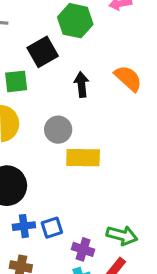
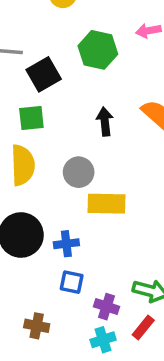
black square: (43, 52) -> (44, 74), moved
blue cross: (24, 226) -> (66, 244), moved
blue square: (52, 228) -> (72, 282), turned 30

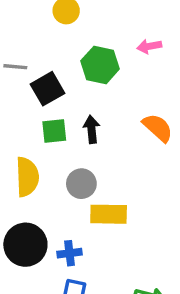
green square: (31, 118) -> (54, 131), moved
black arrow: (105, 122) -> (92, 129), moved

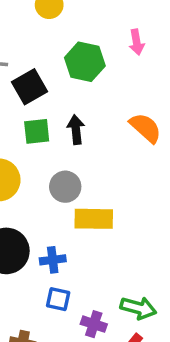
pink arrow: (149, 46) -> (137, 42), turned -90

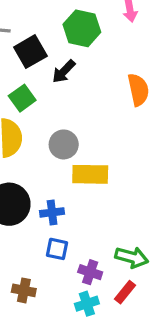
orange semicircle: (146, 128) -> (138, 90), turned 36
black arrow: (76, 130) -> (64, 71), moved, turned -130
green square: (37, 131) -> (22, 98), moved, turned -30

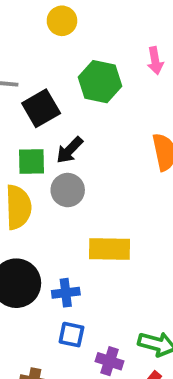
black arrow: (64, 71) -> (70, 150), moved
green square: (22, 98) -> (32, 162), turned 35
gray circle: (64, 144) -> (68, 190), moved

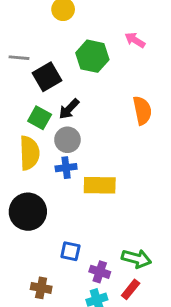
pink arrow: (155, 61) -> (135, 40), turned 132
green square: (32, 162) -> (40, 118), turned 30
blue cross: (66, 293) -> (66, 168), moved

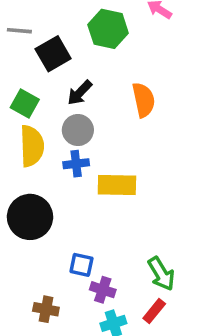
orange semicircle: (142, 110) -> (144, 100), moved
green square: (40, 118) -> (25, 103), moved
green arrow: (136, 259) -> (161, 274), turned 44
purple cross: (100, 272) -> (103, 290), moved

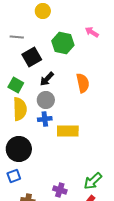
gray line: (19, 31) -> (17, 37), moved
blue square: (81, 265) -> (14, 176), moved, turned -32
green arrow: (161, 274) -> (93, 181), turned 78

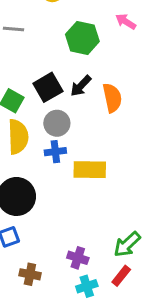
black square: (32, 57) -> (48, 87), moved
black arrow: (47, 79) -> (81, 86), moved

